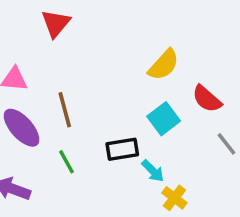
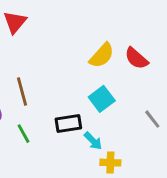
red semicircle: (207, 99) -> (136, 58), moved
yellow cross: (174, 198) -> (110, 163), turned -36

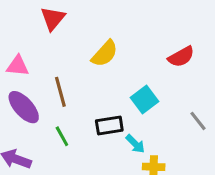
yellow semicircle: (102, 55) -> (105, 54), moved
red semicircle: (136, 58) -> (181, 57), turned -70

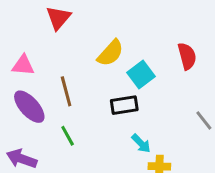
red semicircle: (181, 57) -> (187, 56), turned -76
cyan square: (144, 100) -> (141, 74), moved
black rectangle: (109, 125) -> (124, 105), moved

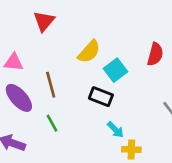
red semicircle: (187, 56) -> (155, 54), turned 30
black rectangle: (124, 105) -> (101, 97), turned 30

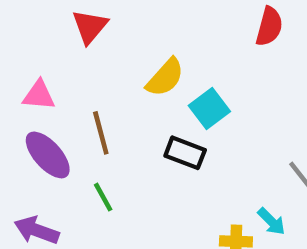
red semicircle: (155, 54) -> (269, 26), moved
cyan arrow: (115, 130) -> (271, 221), moved

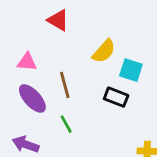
red triangle: (90, 26) -> (58, 20), turned -40
cyan square: (209, 108) -> (131, 70), turned -35

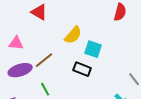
brown line: (65, 85) -> (44, 60), turned 66
purple ellipse: (32, 98) -> (20, 70), turned -65

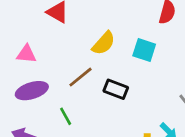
cyan square: (93, 49) -> (144, 50), moved
brown line: (44, 60) -> (81, 77), moved

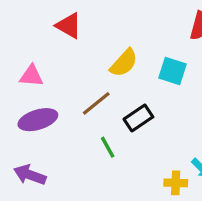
black rectangle: (116, 89) -> (138, 118), turned -55
green line: (66, 116) -> (108, 147), moved

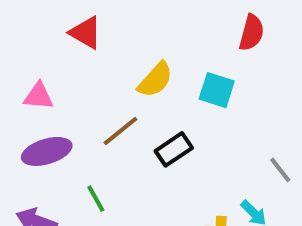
green line: (108, 147) -> (96, 199), moved

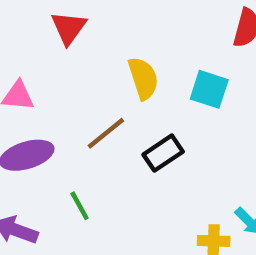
red triangle: (86, 33) -> (69, 28), turned 36
yellow semicircle: (155, 80) -> (143, 78), turned -60

